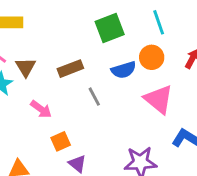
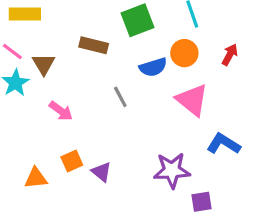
brown rectangle: (70, 69) -> (94, 45), moved, turned 35
orange square: (61, 141) -> (72, 161), moved

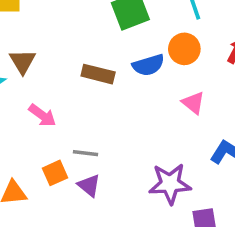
brown rectangle: (94, 45) -> (98, 74), moved
gray line: (120, 97) -> (85, 153), moved, turned -55
pink triangle: (192, 100) -> (193, 103), size x0.6

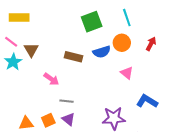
pink arrow: (42, 115) -> (51, 79), moved
orange square: (55, 173) -> (48, 120), moved

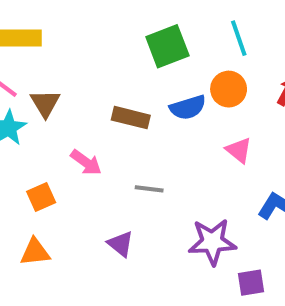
gray line: (66, 101) -> (149, 189), moved
orange square: (48, 120) -> (41, 197), moved

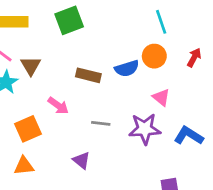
green square: (167, 46) -> (69, 20), moved
orange square: (41, 197) -> (28, 129), size x1.4
purple star: (212, 242) -> (145, 129), moved

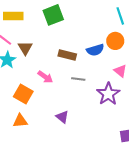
gray line: (101, 123) -> (78, 79), moved
orange square: (28, 129) -> (23, 94), turned -36
purple star: (145, 129) -> (108, 94), turned -30

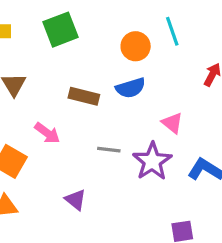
orange circle: (115, 41) -> (136, 46), moved
gray line: (78, 79) -> (109, 150), moved

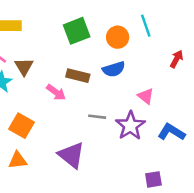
green square: (61, 30) -> (77, 31), moved
pink arrow: (47, 133) -> (56, 92), moved
purple triangle: (76, 200) -> (71, 155), size x1.6

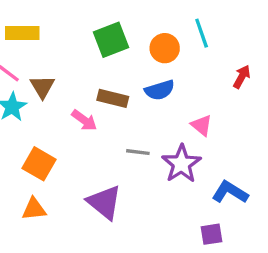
blue L-shape: (171, 132) -> (230, 192), moved

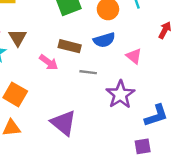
pink triangle: (202, 125) -> (134, 56), moved
gray line: (138, 152) -> (88, 72), moved
blue L-shape: (230, 192) -> (156, 115), turned 130

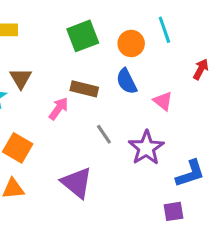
blue semicircle: (104, 40) -> (127, 81), turned 80
pink arrow: (49, 62) -> (59, 109), turned -90
gray line: (88, 72) -> (104, 134), moved, turned 49

